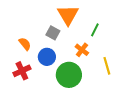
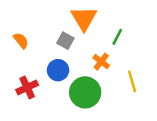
orange semicircle: (25, 44) -> (21, 41), moved

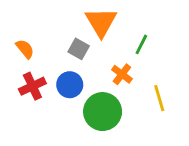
red cross: (27, 87) -> (32, 86), moved

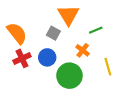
green line: (141, 44) -> (96, 30), turned 40
orange semicircle: (25, 49) -> (17, 33), size x1.6

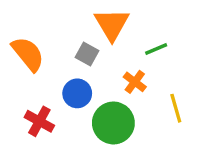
red cross: (22, 58) -> (39, 121), moved, turned -36

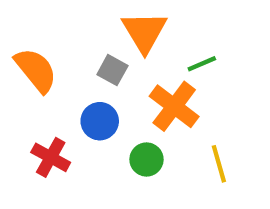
orange cross: (135, 82) -> (174, 106), size x1.6
yellow line: (176, 108) -> (219, 164), moved
green circle: (113, 123) -> (146, 159), size x0.6

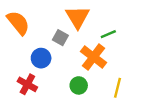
orange semicircle: (36, 70) -> (18, 23), moved
blue circle: (100, 121) -> (41, 58), moved
yellow line: (219, 164) -> (117, 88), turned 30

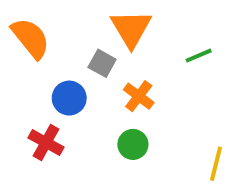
green line: (108, 34) -> (199, 56), moved
orange cross: (93, 57) -> (139, 96), moved, size x0.7
yellow line: (117, 88) -> (216, 164), moved

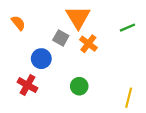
orange semicircle: (31, 38) -> (18, 23), size x0.6
green line: (199, 56) -> (127, 28), moved
orange cross: (139, 96) -> (88, 44), moved

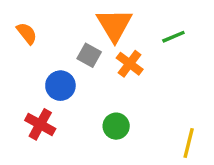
green line: (127, 28) -> (173, 37), moved

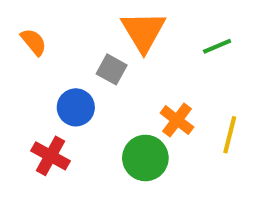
orange cross: (130, 64) -> (177, 120), moved
green circle: (116, 126) -> (145, 158), size x1.4
yellow line: (189, 143) -> (230, 135), moved

